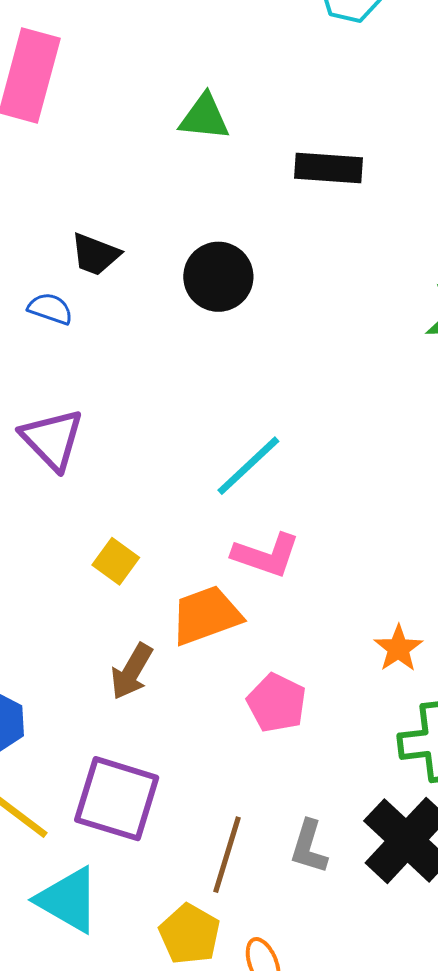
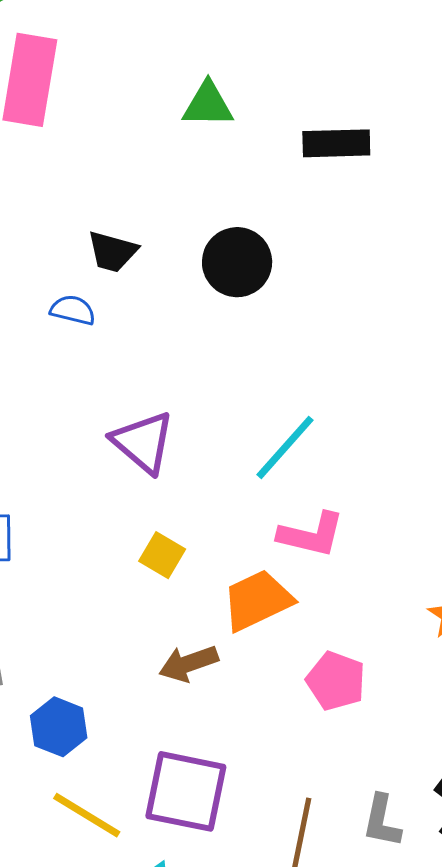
purple triangle: (52, 439) -> (143, 442), moved
brown arrow: (132, 671) -> (188, 663), turned 46

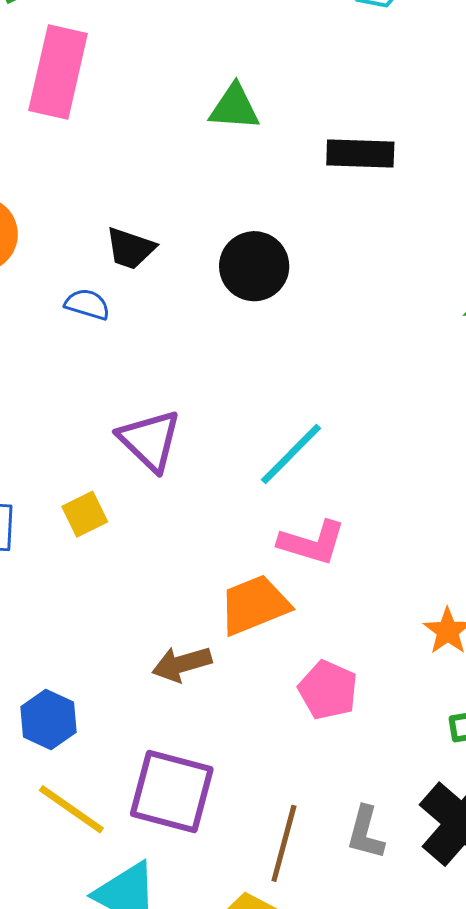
yellow square: (162, 555) -> (85, 514), moved, turned 30

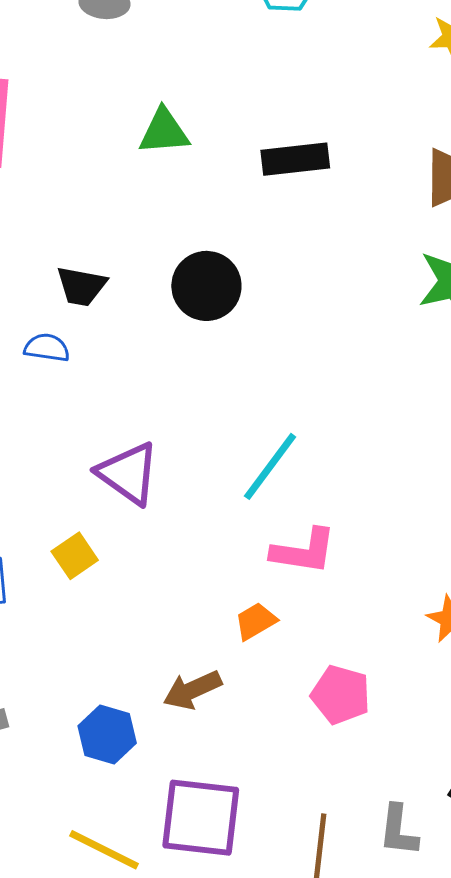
orange trapezoid: (254, 605) -> (256, 621), size x0.6
blue hexagon: (48, 719) -> (107, 735), moved

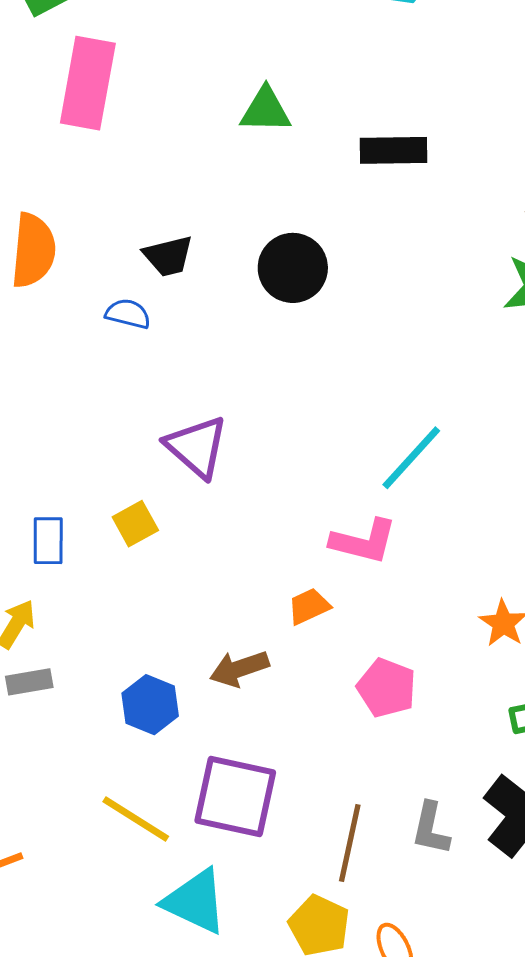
black trapezoid: (81, 286) -> (168, 256), turned -30
cyan line: (270, 466) -> (411, 458), moved

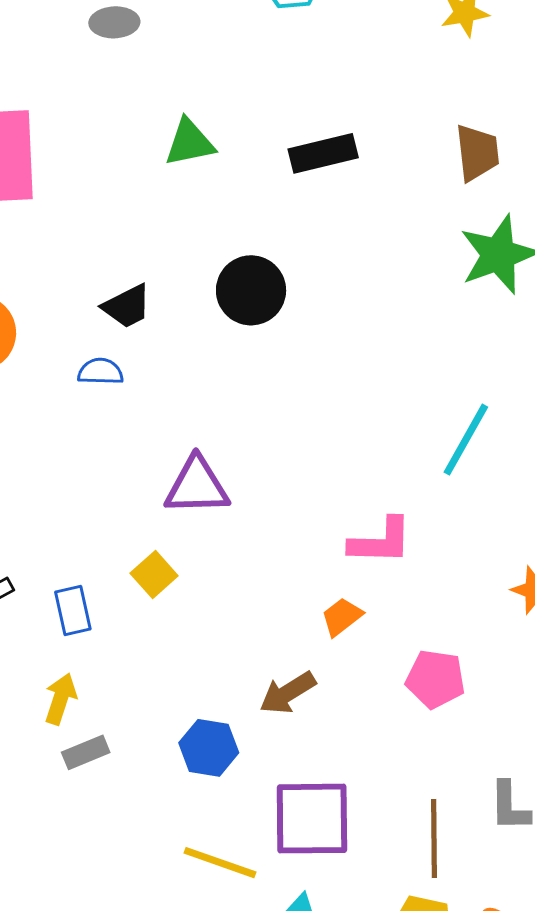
purple triangle: (197, 447) -> (197, 486), turned -30
cyan line: (411, 458) -> (466, 440), moved

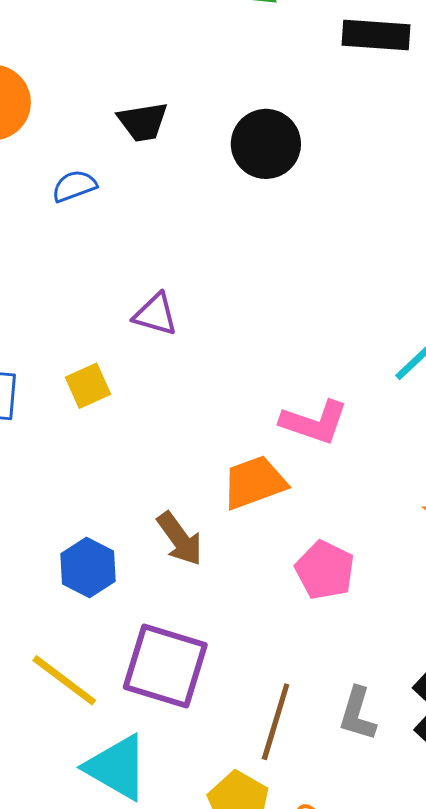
blue semicircle: (100, 372) -> (74, 186), moved, turned -39
purple triangle: (197, 486) -> (155, 314), size x0.7
orange trapezoid: (342, 617) -> (254, 483), size x1.5
brown arrow: (288, 693) -> (180, 539), turned -112

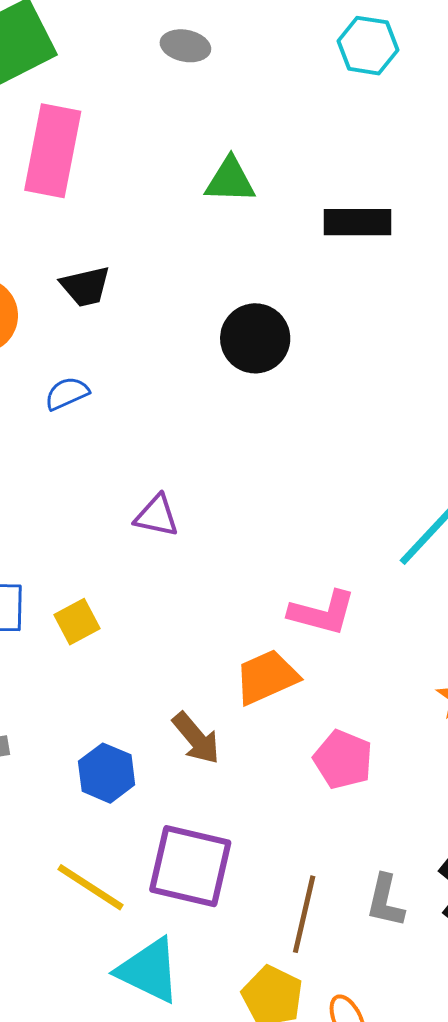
black trapezoid: (143, 122) -> (85, 286), moved
yellow square: (88, 386) -> (77, 622), moved

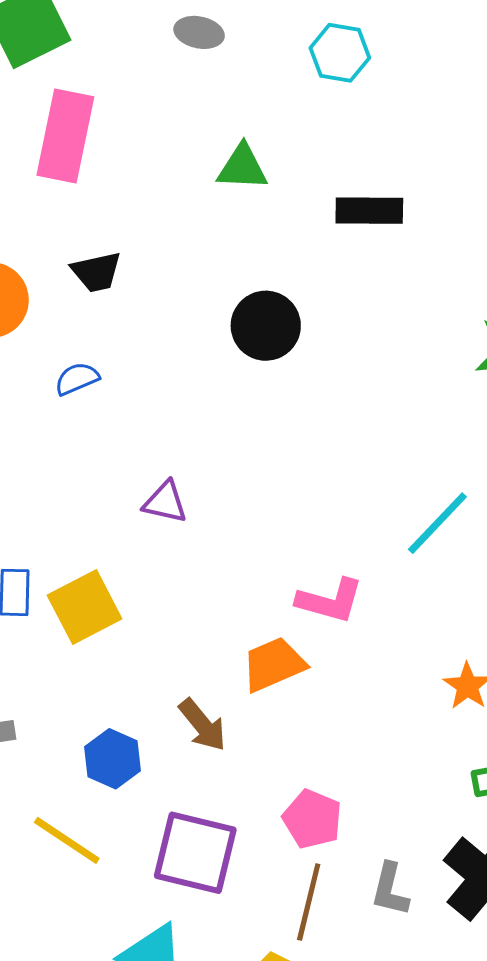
cyan hexagon: (368, 46) -> (340, 53), moved
yellow square: (77, 622) -> (85, 607), size x1.6
pink pentagon: (343, 760) -> (312, 819), moved
yellow line: (91, 887) -> (67, 840), moved

